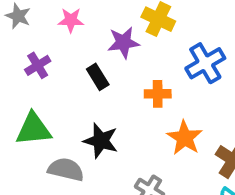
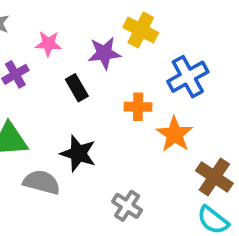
pink star: (71, 20) -> (48, 44), moved
orange star: (185, 138) -> (175, 134), moved

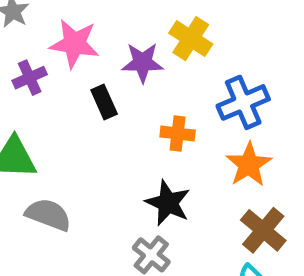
pink star: (48, 44) -> (74, 44), size x1.5
orange star: (175, 134) -> (249, 165), moved
black star: (78, 153) -> (168, 203), moved

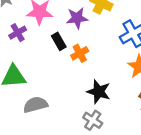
orange cross: (178, 133) -> (80, 53), moved, turned -30
gray semicircle: (48, 215) -> (35, 105), turned -30

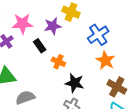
orange cross: (80, 53) -> (58, 62), moved, turned -32

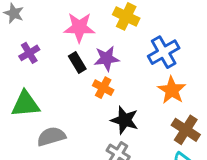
pink star: (22, 24) -> (79, 27), moved
purple star: (53, 26) -> (107, 59), moved

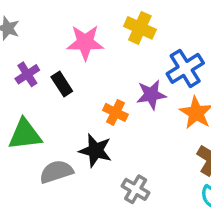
purple star: (107, 59) -> (151, 95), moved
black rectangle: (77, 62) -> (62, 84), moved
black star: (125, 120) -> (95, 150), moved

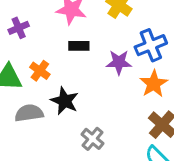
black rectangle: (62, 84) -> (79, 46), moved, turned -66
orange cross: (115, 112) -> (40, 71), moved

